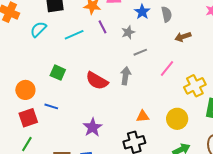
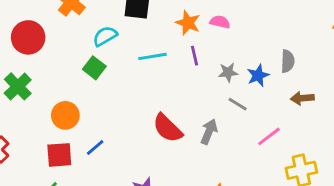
blue star: (142, 12) -> (258, 75), moved
gray line: (140, 52) -> (238, 104), turned 40
green square: (58, 73) -> (94, 68), moved
blue line: (51, 106) -> (95, 147), turned -72

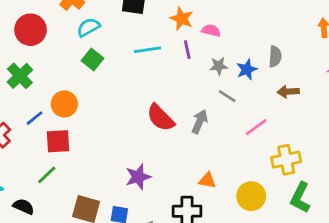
pink semicircle: (220, 22) -> (211, 30), moved
cyan semicircle: (105, 36) -> (88, 27), moved
blue line: (95, 147) -> (35, 118), moved

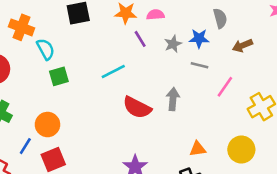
cyan semicircle: (88, 27) -> (46, 49), turned 110
cyan line: (148, 50) -> (113, 72), moved
green square: (92, 59) -> (59, 76), turned -36
blue star: (247, 69) -> (199, 38), turned -30
gray line: (227, 96) -> (200, 65), moved

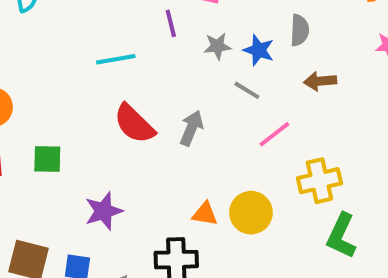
green square: (59, 76) -> (47, 159), moved
yellow circle: (241, 150) -> (251, 213), moved

